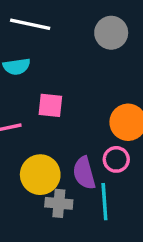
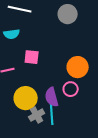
cyan line: (104, 202) -> (52, 114), moved
gray cross: (59, 203) -> (37, 115), turned -35

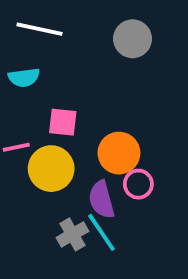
orange circle: (78, 67) -> (119, 153), moved
yellow circle: (26, 98) -> (51, 169), moved
cyan line: (52, 114) -> (102, 232), turned -30

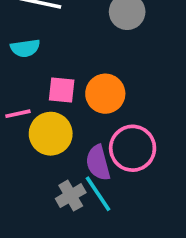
orange circle: (119, 153) -> (105, 94), moved
pink circle: (138, 184) -> (133, 148), size x1.6

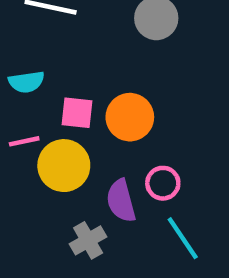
cyan semicircle: (25, 48) -> (26, 82), moved
pink circle: (133, 148) -> (163, 183), size x0.6
cyan line: (98, 194) -> (183, 238), moved

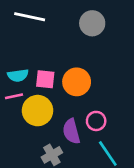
cyan semicircle: (26, 82) -> (18, 75), moved

